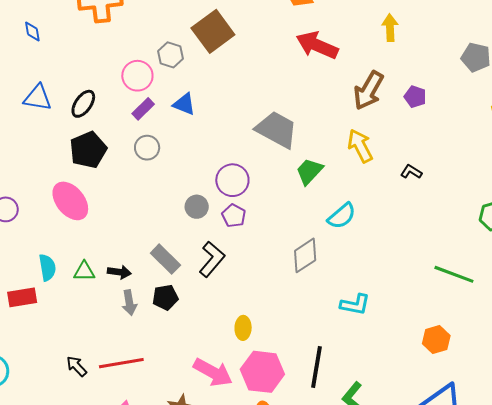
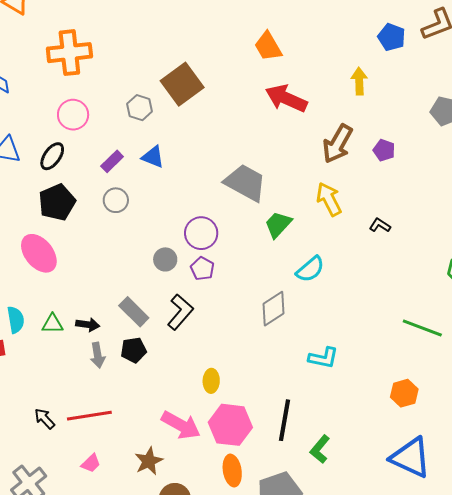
pink circle: (137, 76) -> (73, 115), moved

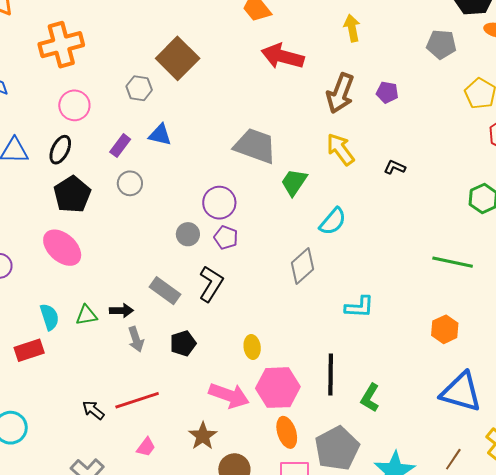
black pentagon: (134, 350) -> (183, 343), moved

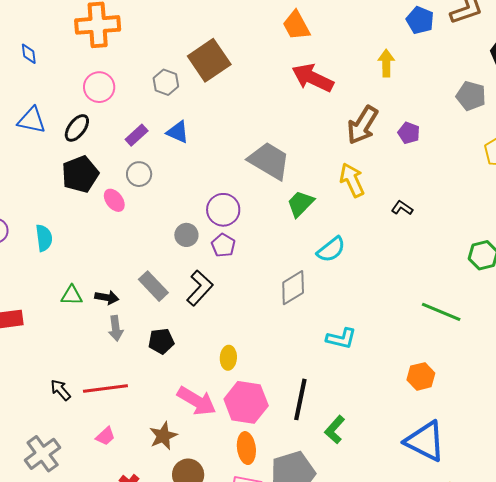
pink ellipse: (62, 248) -> (114, 200), moved, size x0.6
cyan semicircle: (49, 317) -> (44, 238), moved

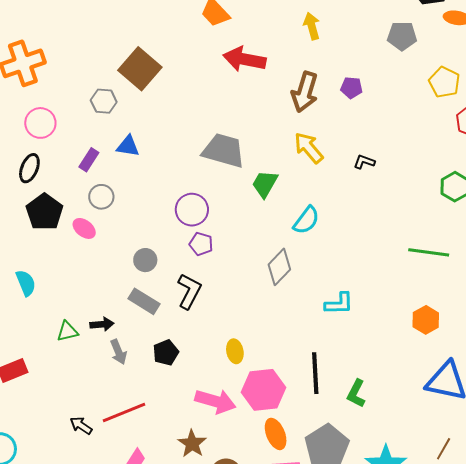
gray circle: (186, 235) -> (145, 260), moved

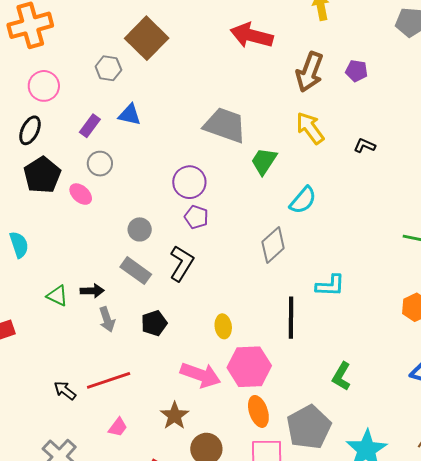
green triangle: (67, 331) -> (57, 296), turned 35
black line: (315, 373) -> (291, 318), moved

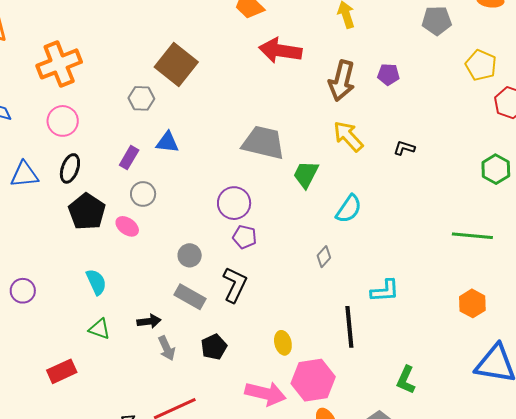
pink circle: (44, 86) -> (63, 121), moved
cyan semicircle: (19, 245) -> (96, 282), moved
gray diamond: (273, 245) -> (324, 257), size x0.6
green triangle: (57, 296) -> (99, 329), moved

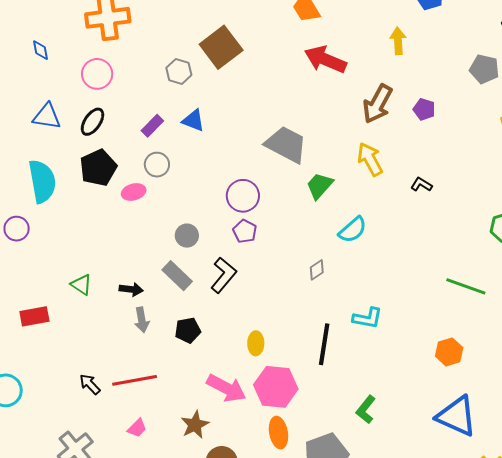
pink ellipse: (127, 226) -> (134, 192), turned -65
cyan semicircle: (96, 282) -> (42, 181), moved, size x1.6

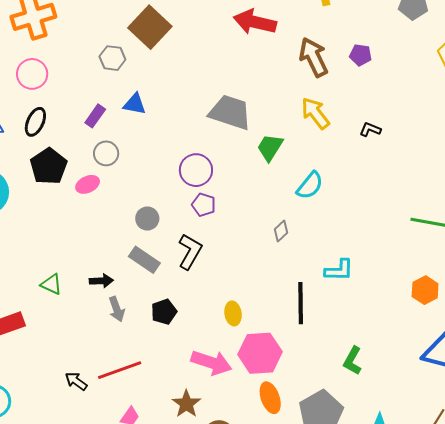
brown arrow: (378, 104) -> (314, 57), turned 135

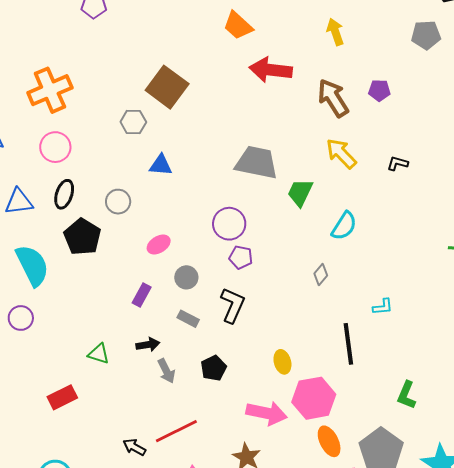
purple rectangle: (95, 116) -> (142, 295), moved
gray circle: (106, 153) -> (118, 202), moved
pink ellipse: (88, 184) -> (159, 244), moved
gray rectangle: (144, 260) -> (188, 319), size x0.7
cyan L-shape: (339, 270) -> (383, 307), size x0.7

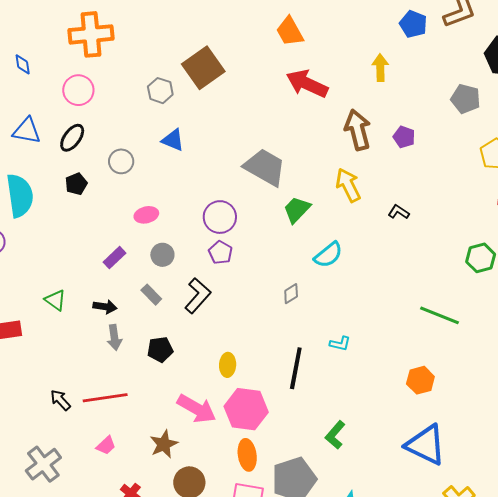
black pentagon: (82, 237) -> (76, 184), size x0.6

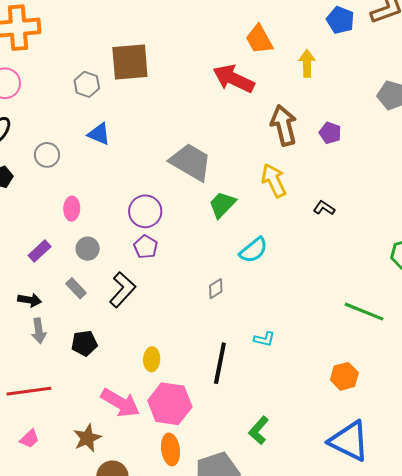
orange trapezoid: (290, 31) -> (259, 39), moved
brown square: (203, 68) -> (130, 62), turned 30
pink ellipse: (146, 215) -> (72, 209), turned -75

